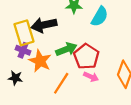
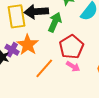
green arrow: (66, 49) -> (55, 22), moved, turned -54
purple cross: (23, 50) -> (12, 50), moved

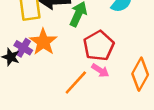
orange line: (44, 68) -> (76, 82), moved

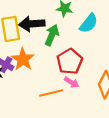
orange line: (76, 82) -> (51, 93), turned 35

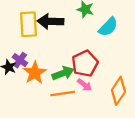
green arrow: (52, 35) -> (63, 73), moved, turned 40
orange star: (23, 59) -> (35, 73), moved

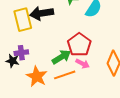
purple cross: (20, 60) -> (21, 53), turned -32
orange star: (35, 73) -> (37, 76), moved

